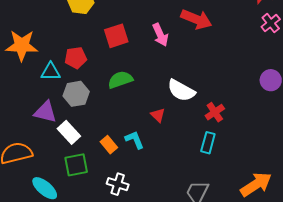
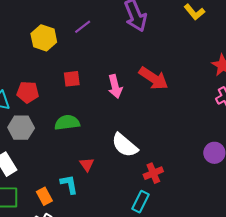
red square: (116, 36) -> (72, 79), size x0.7
red triangle: (158, 115) -> (87, 164), moved
orange rectangle: (109, 145) -> (44, 196), moved

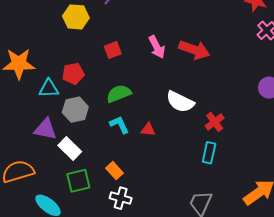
red arrow: (153, 78) -> (194, 50), moved
red triangle: (87, 164) -> (148, 130), turned -35
cyan L-shape: (69, 184) -> (119, 125), moved

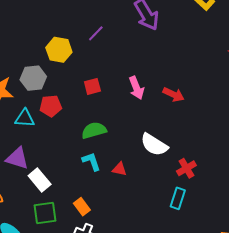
red arrow: (194, 50) -> (174, 94), size x0.7
gray hexagon: (75, 110) -> (33, 78), moved

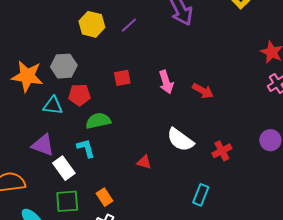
yellow hexagon: (59, 50) -> (92, 24), moved
green semicircle: (94, 130) -> (98, 121), moved
cyan L-shape: (91, 161) -> (86, 148), moved
red cross: (186, 168) -> (222, 151), moved

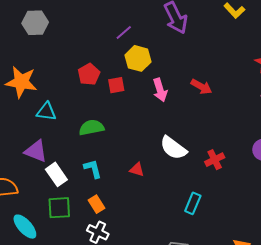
yellow hexagon: (92, 24) -> (138, 58), moved
gray hexagon: (64, 66) -> (35, 23), moved
red arrow: (203, 91) -> (201, 87), moved
red pentagon: (79, 95) -> (89, 74), moved, turned -30
cyan L-shape: (86, 148) -> (93, 169), moved

